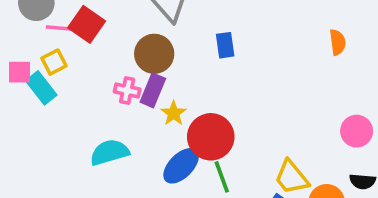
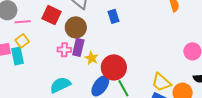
red square: (87, 24) -> (51, 15), moved
cyan rectangle: (41, 88) -> (18, 56), turned 36

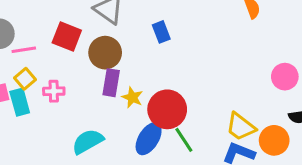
pink cross: (64, 50) -> (54, 91), moved

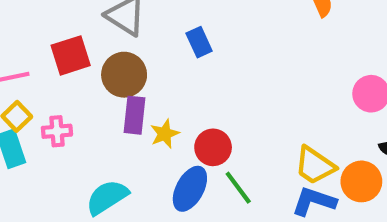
red square: (67, 36) -> (71, 55), turned -36
yellow star: (132, 97) -> (165, 134), turned 30
red circle: (167, 109) -> (213, 147), size x0.7

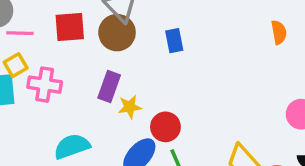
brown circle: (124, 75) -> (117, 33), moved
pink cross: (57, 131) -> (45, 85), size x1.4

